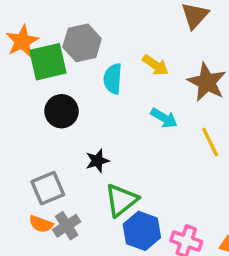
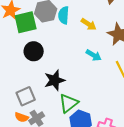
cyan semicircle: (113, 79) -> (64, 15), moved
black star: (97, 161) -> (55, 80), size x1.5

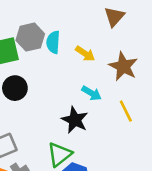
black star: (55, 80) -> (75, 120), moved, turned -30

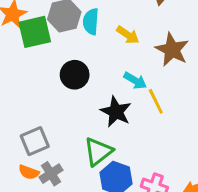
black circle: (15, 88) -> (75, 75), moved
yellow line: (126, 111) -> (156, 101), moved

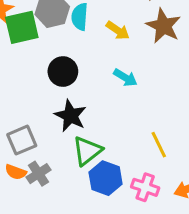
brown star: (172, 50) -> (163, 26), moved
yellow line: (156, 101) -> (159, 145), moved
black star: (116, 112) -> (71, 116), moved

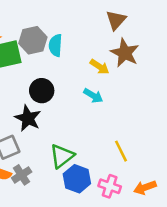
yellow arrow: (118, 30) -> (100, 67), moved
black star: (71, 116) -> (28, 118), moved

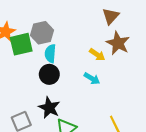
cyan semicircle: (56, 45) -> (50, 54), moved
black star: (28, 118) -> (49, 108), moved

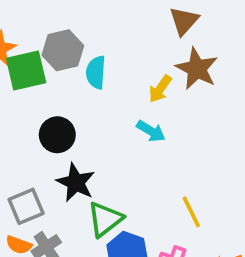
cyan semicircle: (50, 54) -> (96, 72), moved
yellow arrow: (97, 55) -> (160, 89), turned 91
black circle: (49, 74) -> (57, 135), moved

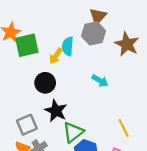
brown triangle: (184, 21) -> (98, 16), moved
gray hexagon: (63, 50) -> (93, 33), moved
yellow arrow: (160, 89) -> (56, 56), moved

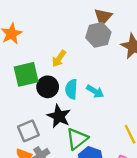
green square: (27, 45) -> (26, 74), moved
cyan semicircle: (68, 46) -> (71, 89), moved
cyan arrow: (100, 81) -> (95, 91), moved

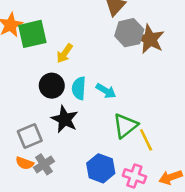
gray hexagon: (98, 35) -> (129, 33), moved
green square: (26, 74) -> (32, 34), moved
green triangle: (77, 139) -> (125, 126), moved

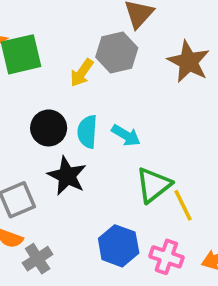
gray hexagon: (129, 33) -> (117, 52), moved
yellow arrow: (65, 53) -> (82, 73), moved
gray cross: (44, 164) -> (38, 259), moved

